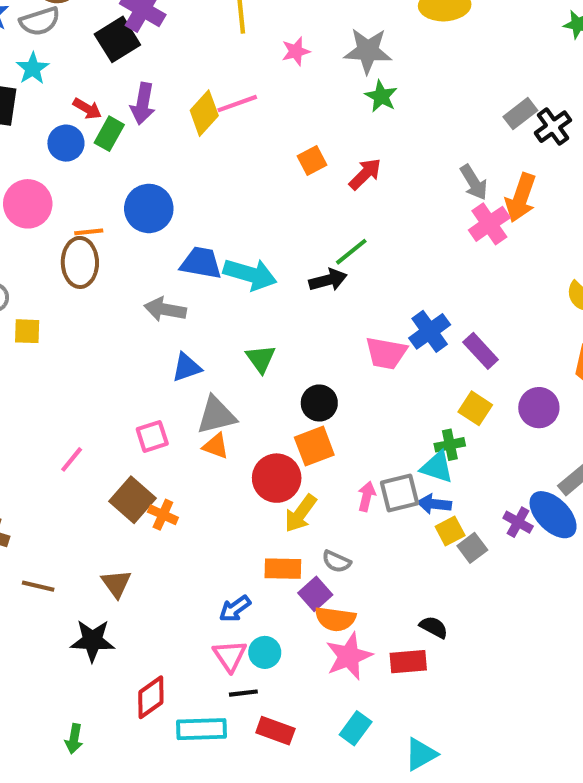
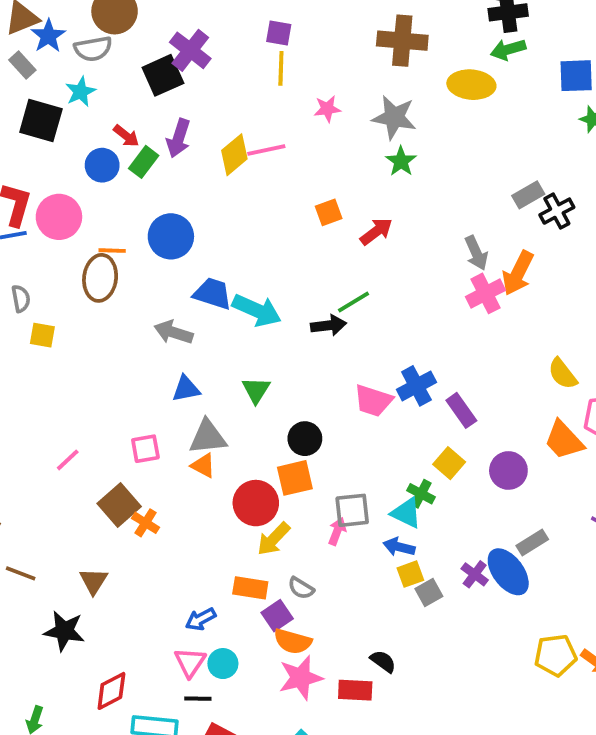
green cross: (450, 445) -> (421, 494), turned 32
gray square: (400, 493) -> (352, 510), moved

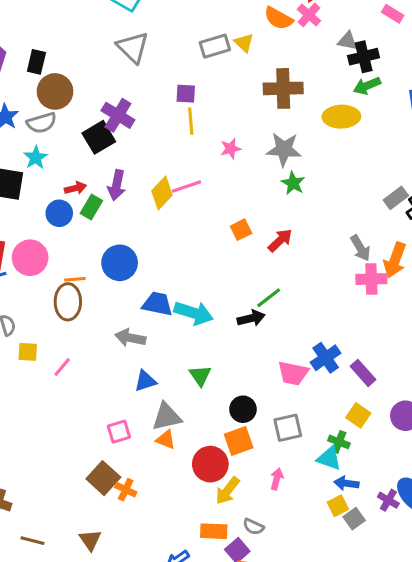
red arrow: (126, 136) -> (75, 188), turned -45
pink cross: (486, 293) -> (371, 279), turned 32
pink line: (68, 460) -> (62, 367), moved
gray square: (352, 510) -> (288, 428), moved
blue arrow: (399, 547) -> (346, 483), moved

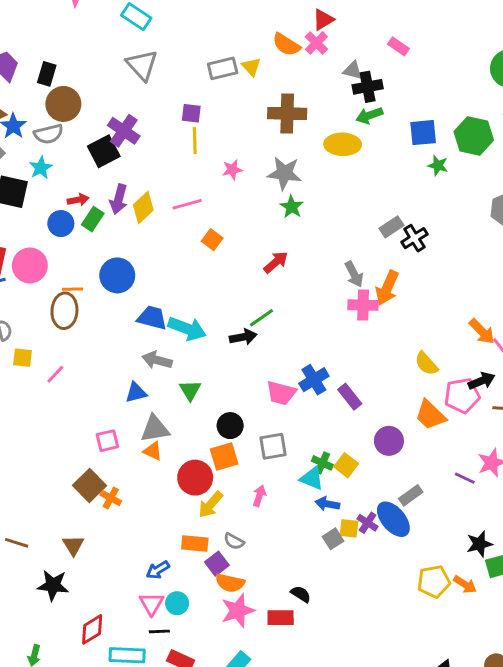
yellow diamond: (162, 193) -> (143, 208), moved
orange square: (241, 230) -> (212, 240), moved, turned -30
gray arrow: (130, 338) -> (157, 360), moved
yellow square: (358, 415) -> (346, 465), moved
yellow square: (338, 506) -> (349, 528), moved, turned 30

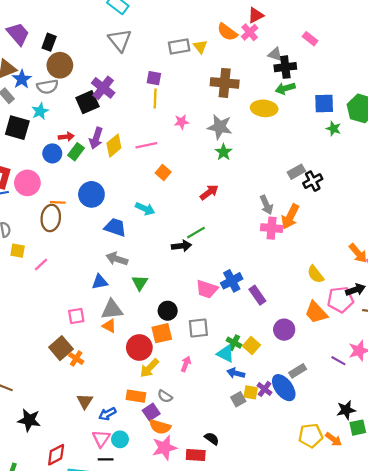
cyan arrow: (187, 329) -> (145, 209), moved, size x0.7
brown triangle: (73, 545) -> (85, 401), moved

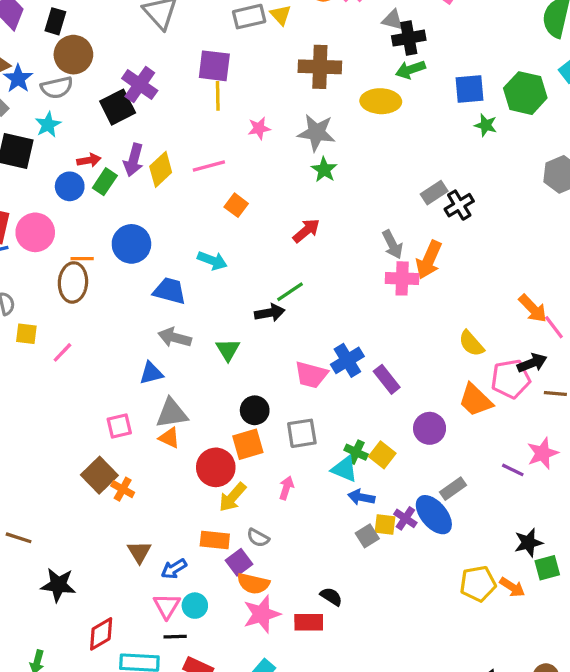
purple square: (154, 78) -> (214, 66), size x1.5
green triangle: (140, 283) -> (228, 350), moved

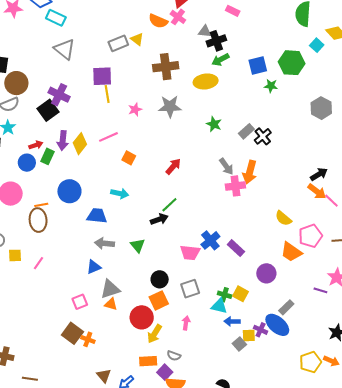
green star: (324, 170) -> (214, 124), moved
black arrow: (532, 363) -> (319, 174), moved

